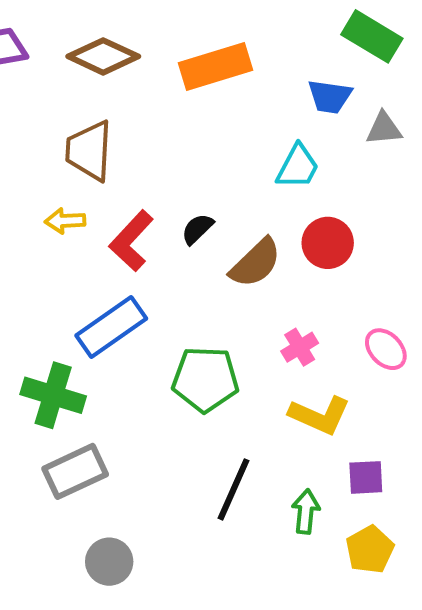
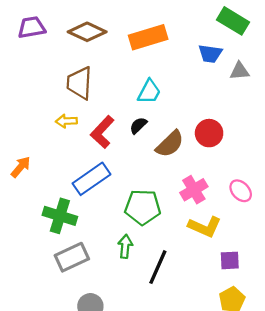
cyan trapezoid: (298, 167) -> (149, 92), moved
pink cross: (300, 347) -> (194, 190), size x1.4
green arrow: (306, 512) -> (125, 246), moved

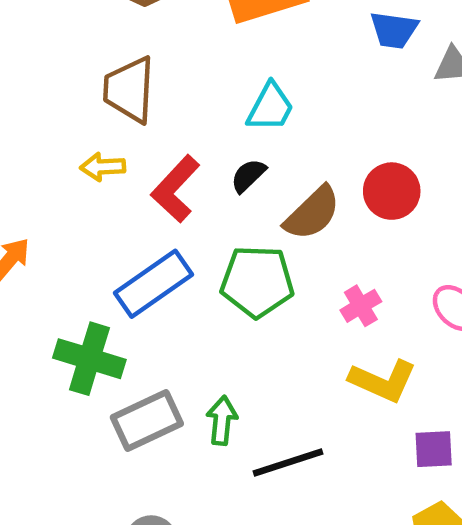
pink cross: (194, 190) -> (361, 306), size x0.7
green pentagon: (143, 207) -> (257, 282), moved
gray rectangle: (72, 257) -> (147, 421), moved
black line: (158, 267) -> (288, 462), turned 48

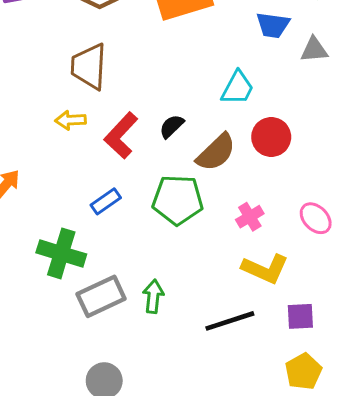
cyan trapezoid: (270, 107) -> (238, 88), moved
blue rectangle: (153, 284) -> (106, 201), size x0.6
black line: (288, 462) -> (230, 321), moved

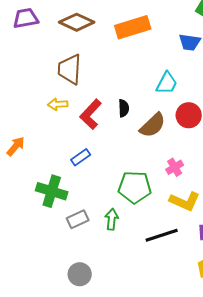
black semicircle: (172, 126) -> (124, 108), turned 132
green pentagon: (178, 200) -> (135, 187), moved
gray rectangle: (101, 296) -> (78, 219), size x0.7

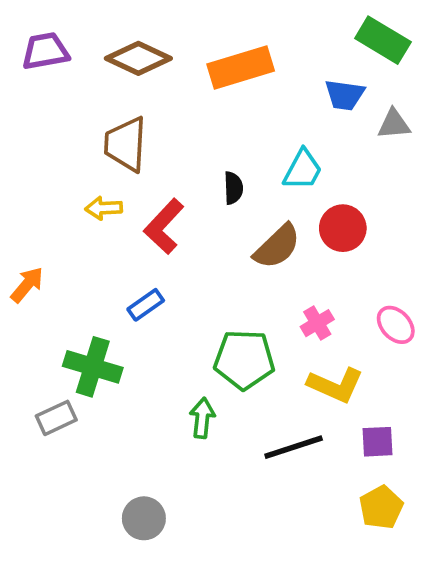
black semicircle: (124, 108) -> (233, 188), moved
gray rectangle: (78, 219) -> (56, 418), moved

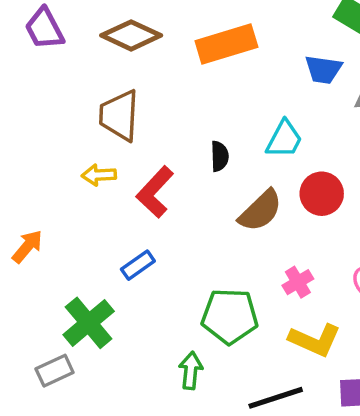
purple trapezoid: (45, 51) -> (44, 29), turned -108
green cross: (93, 367) -> (89, 323), turned 33

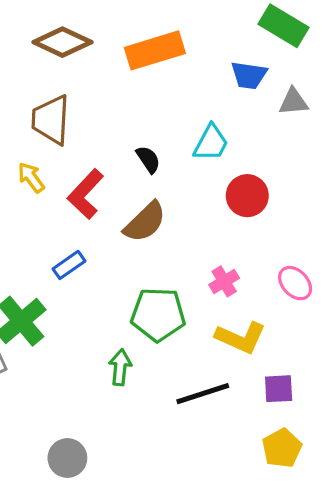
black semicircle: (220, 156) -> (148, 159), turned -32
yellow arrow: (99, 175) -> (31, 177), turned 56
brown semicircle: (260, 211) -> (145, 222), moved

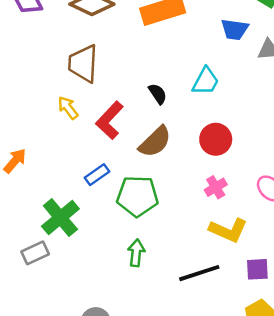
red circle: (247, 196) -> (216, 139), moved
green pentagon: (158, 314) -> (137, 196), moved

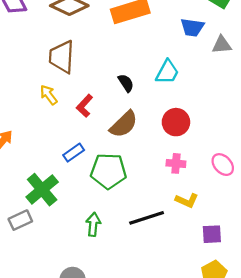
red L-shape: (110, 120) -> (85, 106), size x0.7
pink cross: (216, 187) -> (176, 163), turned 36
yellow L-shape: (228, 230) -> (187, 200), size x0.7
green arrow: (136, 253) -> (93, 224), moved
black line: (199, 273) -> (147, 218), moved

